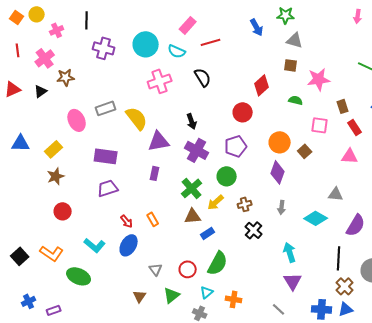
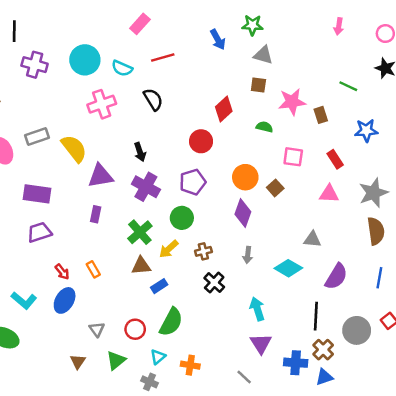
pink rectangle: (188, 25) -> (140, 24), moved
brown rectangle: (343, 106) -> (321, 115), moved
blue cross: (322, 309) -> (296, 363), moved

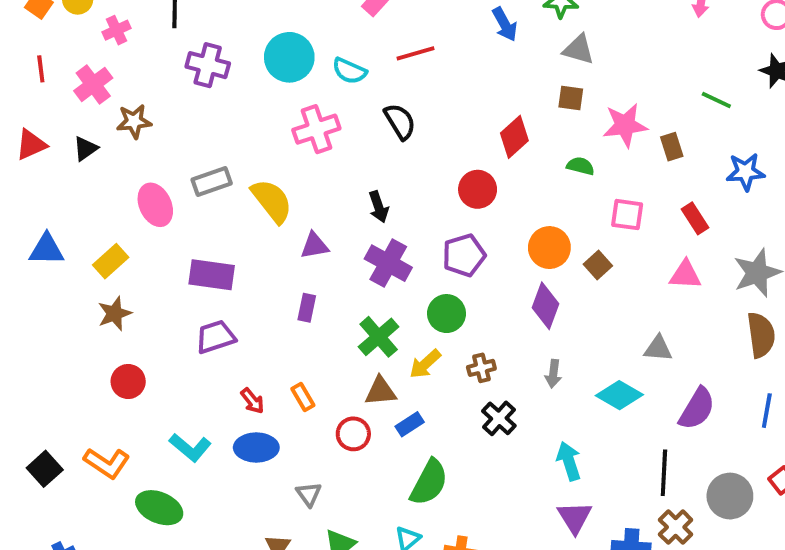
purple triangle: (100, 176) -> (314, 246), size x0.7
blue ellipse: (65, 300) -> (256, 447), turned 60
red circle: (135, 329) -> (353, 434), moved

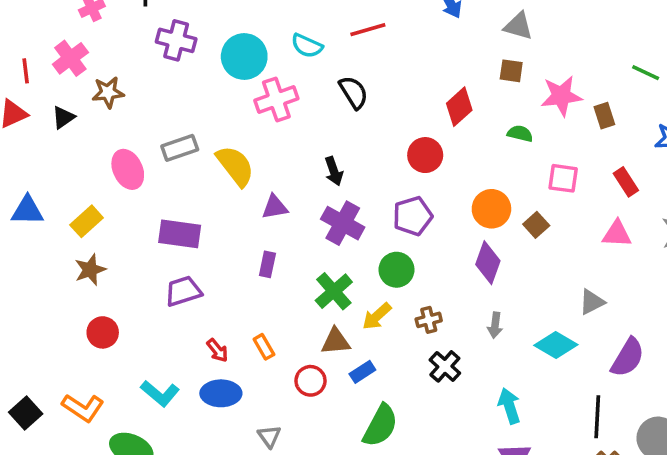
cyan circle: (289, 57) -> (244, 57), moved
red line: (41, 69) -> (26, 71), moved
gray triangle: (658, 348) -> (592, 302), turned -32

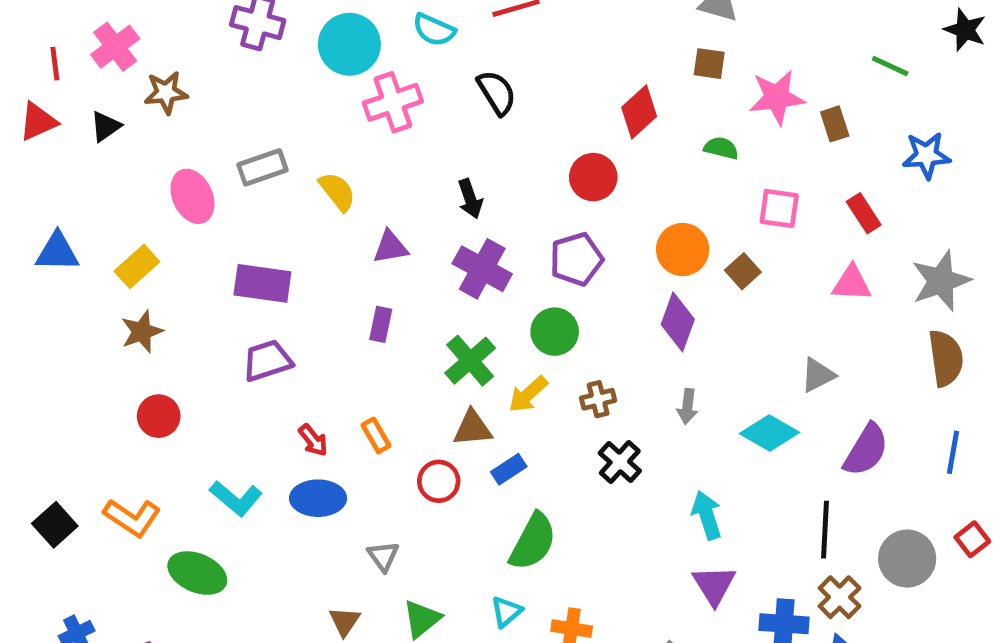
yellow semicircle: (235, 166) -> (337, 192), size x0.7

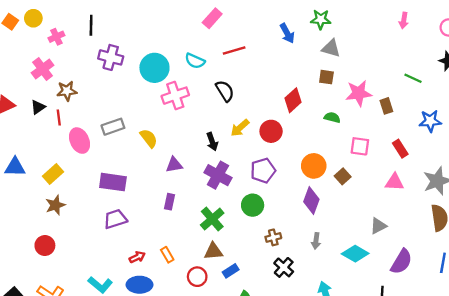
red line: (55, 64) -> (59, 117), moved
yellow arrow: (528, 394) -> (240, 128), moved
red circle: (159, 416) -> (45, 246), moved
red arrow: (313, 440) -> (137, 257), turned -77

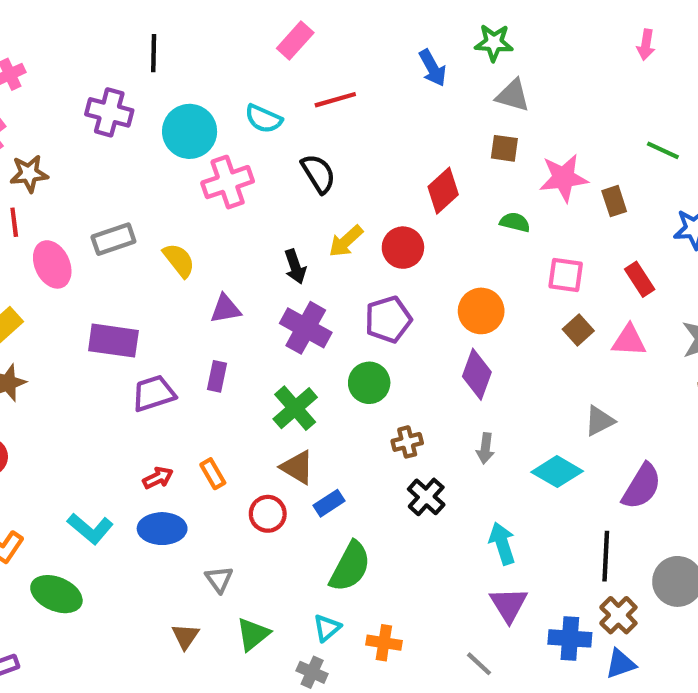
black line: (91, 25) -> (154, 53), moved
brown square: (343, 176) -> (578, 330), moved
purple trapezoid: (115, 219) -> (154, 393), moved
brown triangle: (213, 251) -> (297, 467), turned 36

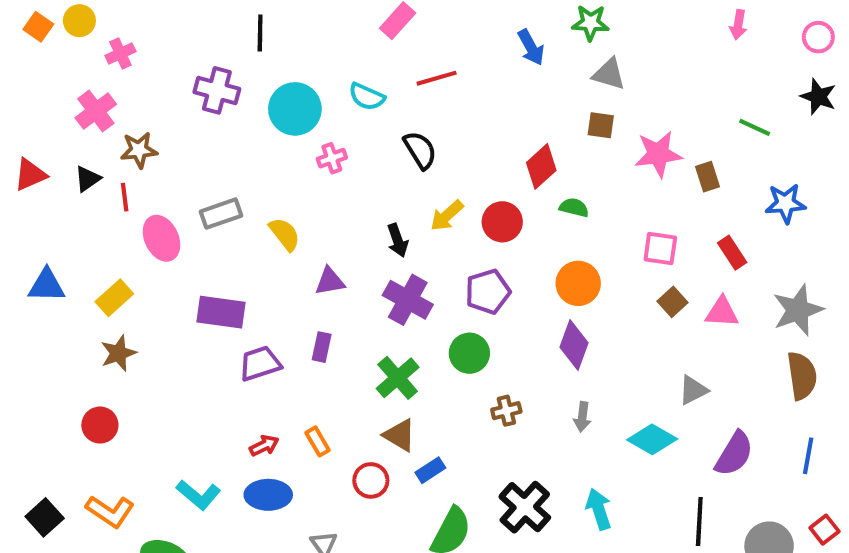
pink cross: (228, 182) -> (332, 158), size x0.6
green semicircle: (515, 222) -> (574, 207), moved
black cross: (426, 497) -> (525, 507), moved, size x1.4

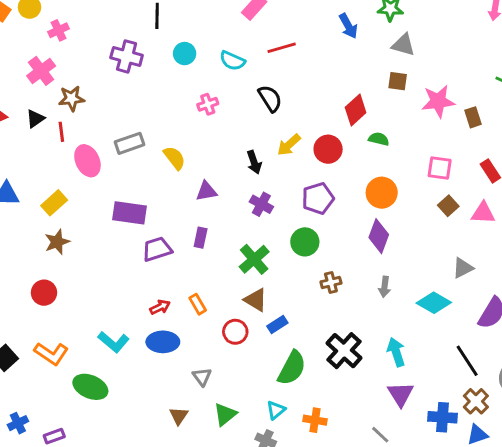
cyan circle: (295, 109) -> (185, 54), moved, size x0.6
purple cross: (408, 300) -> (261, 204), size x0.7
black line: (699, 521) -> (467, 361), turned -36

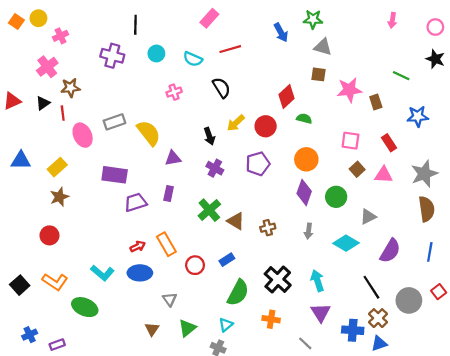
yellow semicircle: (174, 158) -> (149, 133), size x1.4
green circle: (305, 242) -> (336, 197), moved
brown triangle: (256, 300) -> (236, 221), moved
orange rectangle: (198, 304) -> (166, 244), size x1.5
orange cross: (315, 420) -> (271, 319), moved

